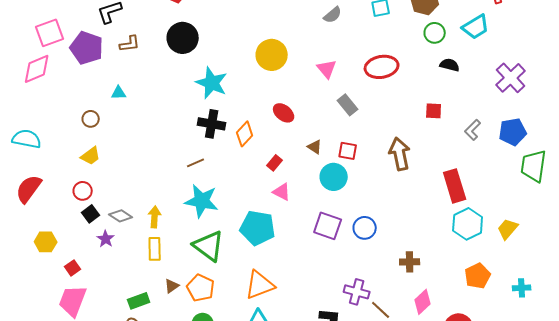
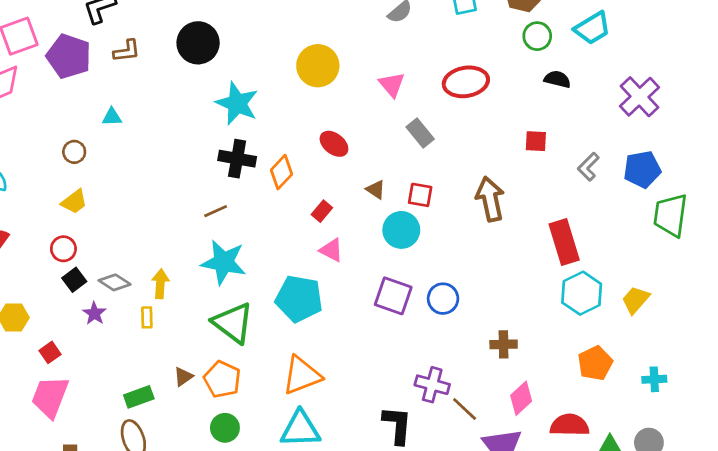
yellow rectangle: (155, 249) -> (147, 317), moved, size x0.7

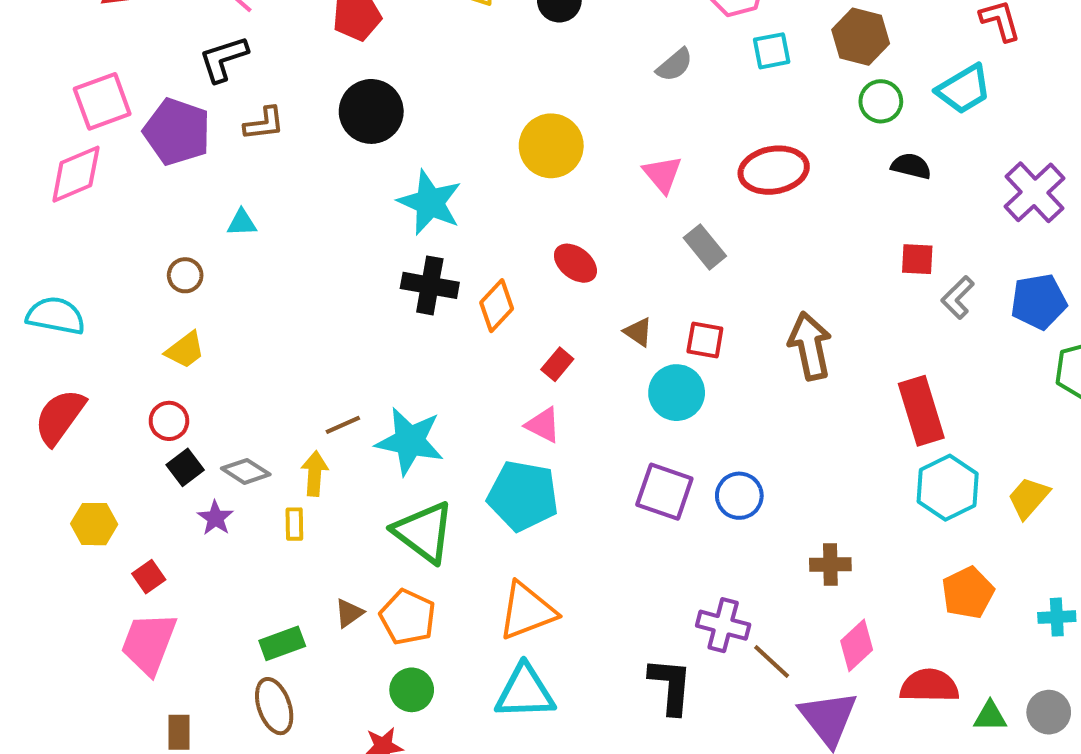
red square: (536, 141) -> (917, 259), moved
brown line: (216, 211) -> (343, 425), moved
pink triangle: (331, 250) -> (543, 425), moved

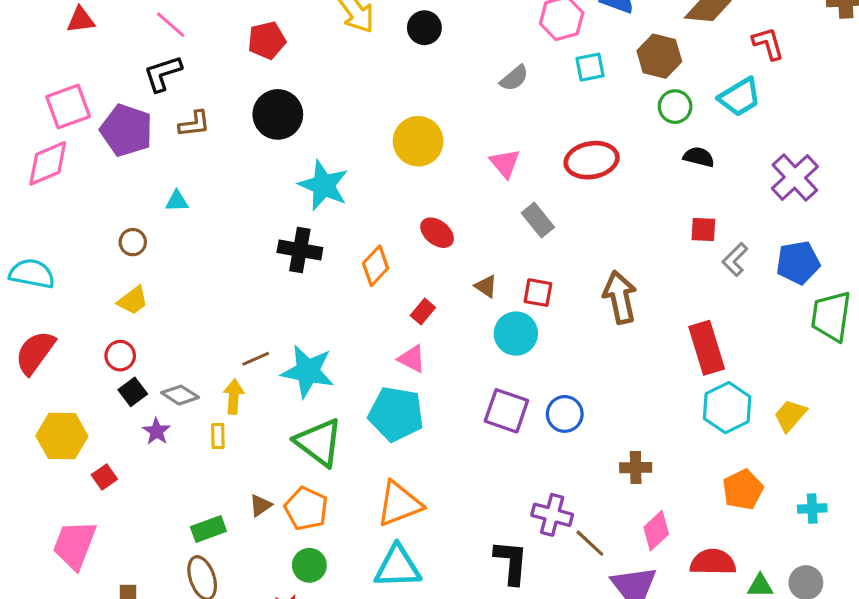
black cross: (430, 285) -> (300, 250), moved
yellow hexagon: (94, 524) -> (62, 436), size x1.4
pink trapezoid: (149, 643) -> (74, 545), moved

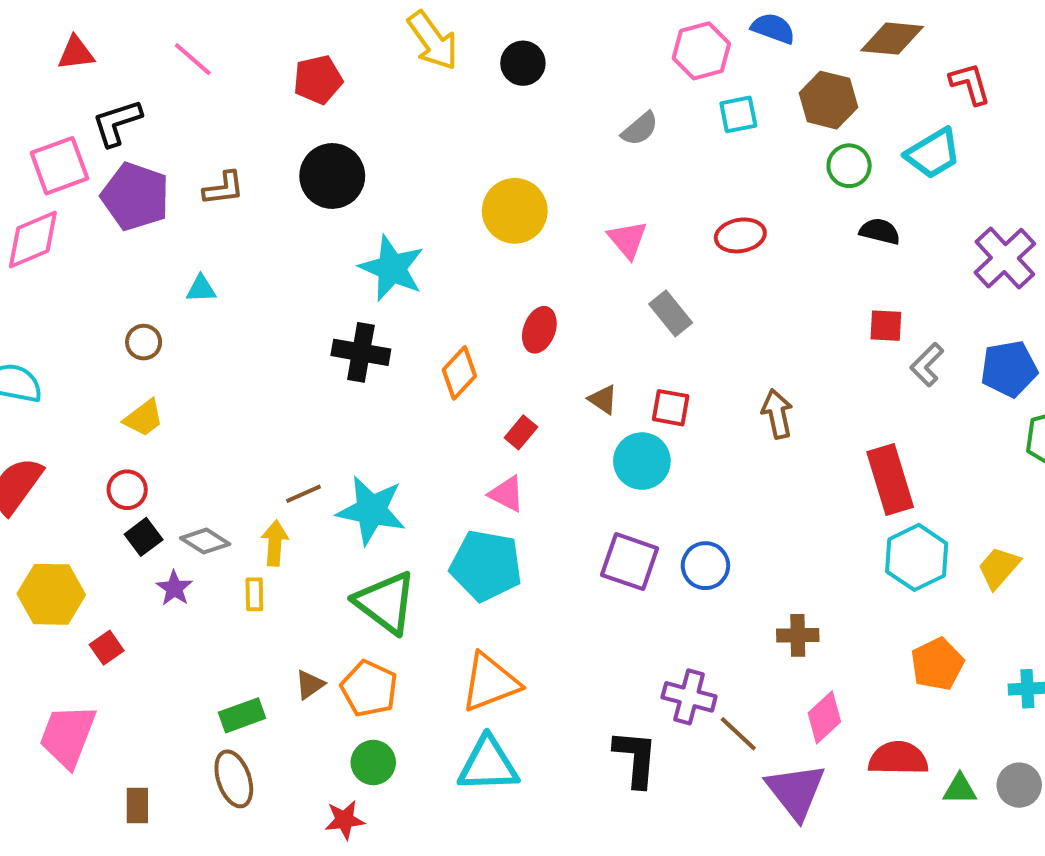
black L-shape: (163, 73) -> (117, 123), moved
red ellipse: (592, 160) -> (740, 235), size x0.7
red ellipse: (437, 233) -> (539, 330), turned 72
brown arrow: (620, 297) -> (777, 414), size x0.7

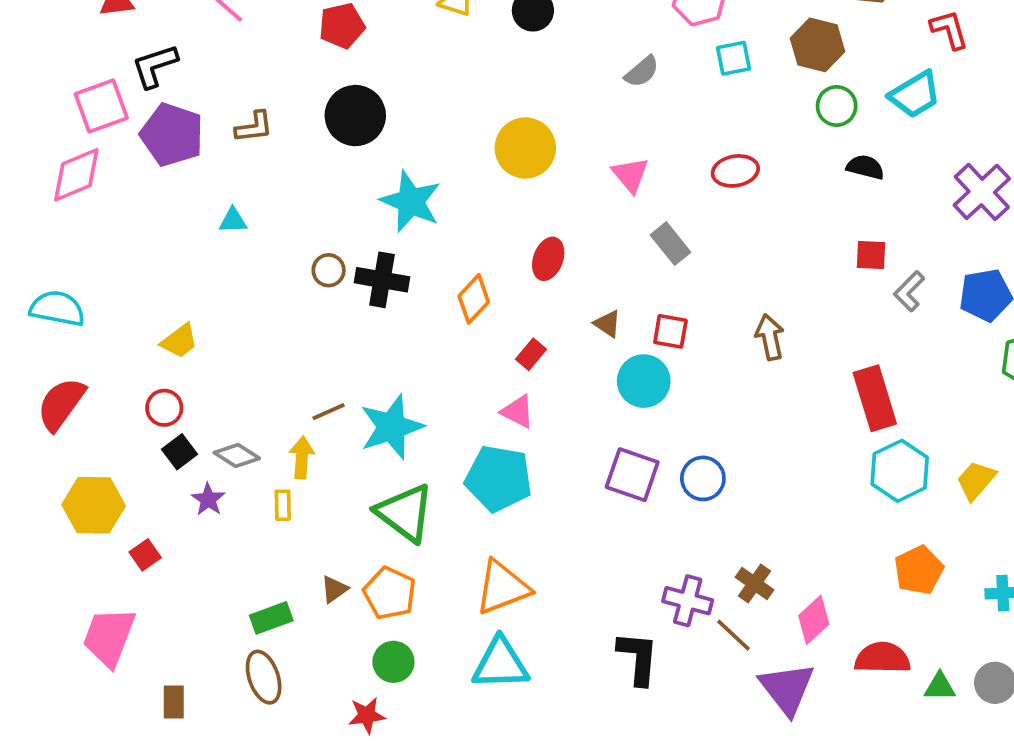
brown circle: (144, 342) -> (329, 270), moved
cyan star: (371, 510) -> (392, 427), turned -30
brown cross: (798, 635) -> (754, 584), moved, turned 36

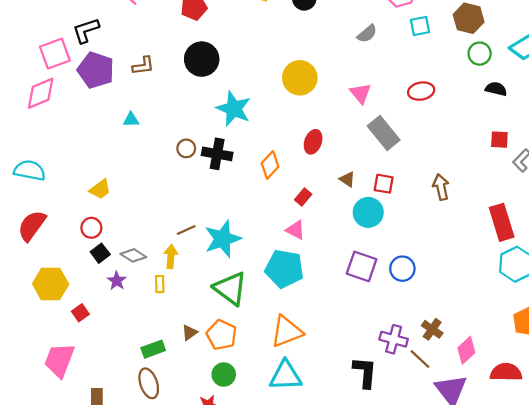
gray rectangle: (670, 244) -> (384, 133), size x1.4

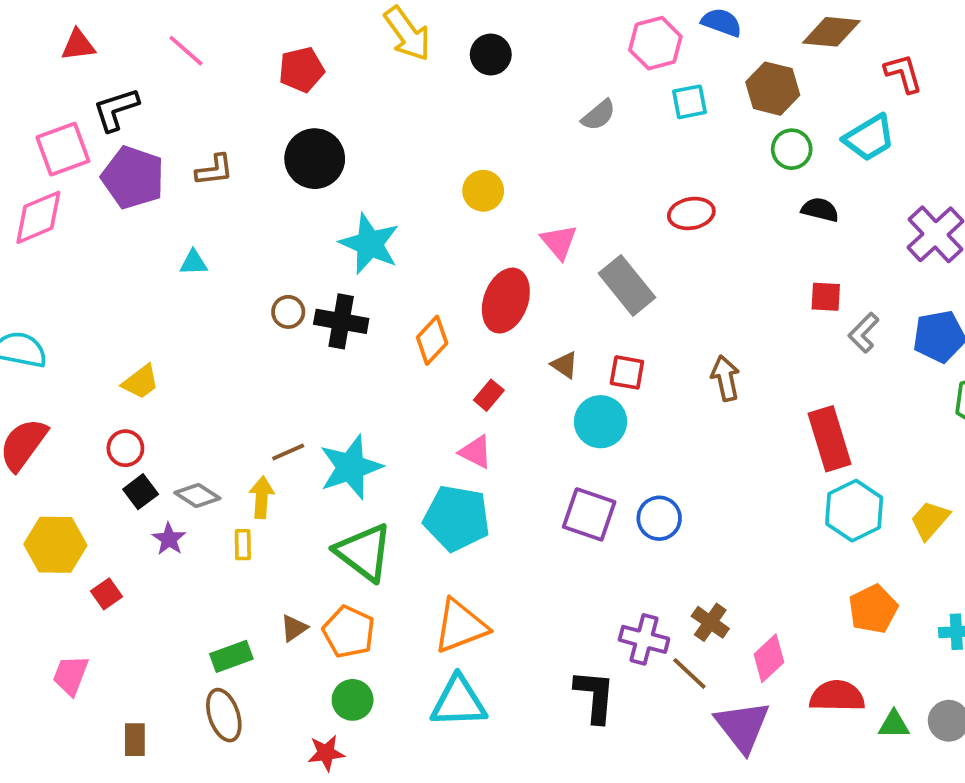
yellow circle: (300, 78) -> (483, 191), size x0.7
pink triangle: (360, 93) -> (559, 242), moved
red ellipse: (313, 142) -> (506, 301), size x1.5
pink trapezoid: (59, 360) -> (71, 675), size x0.7

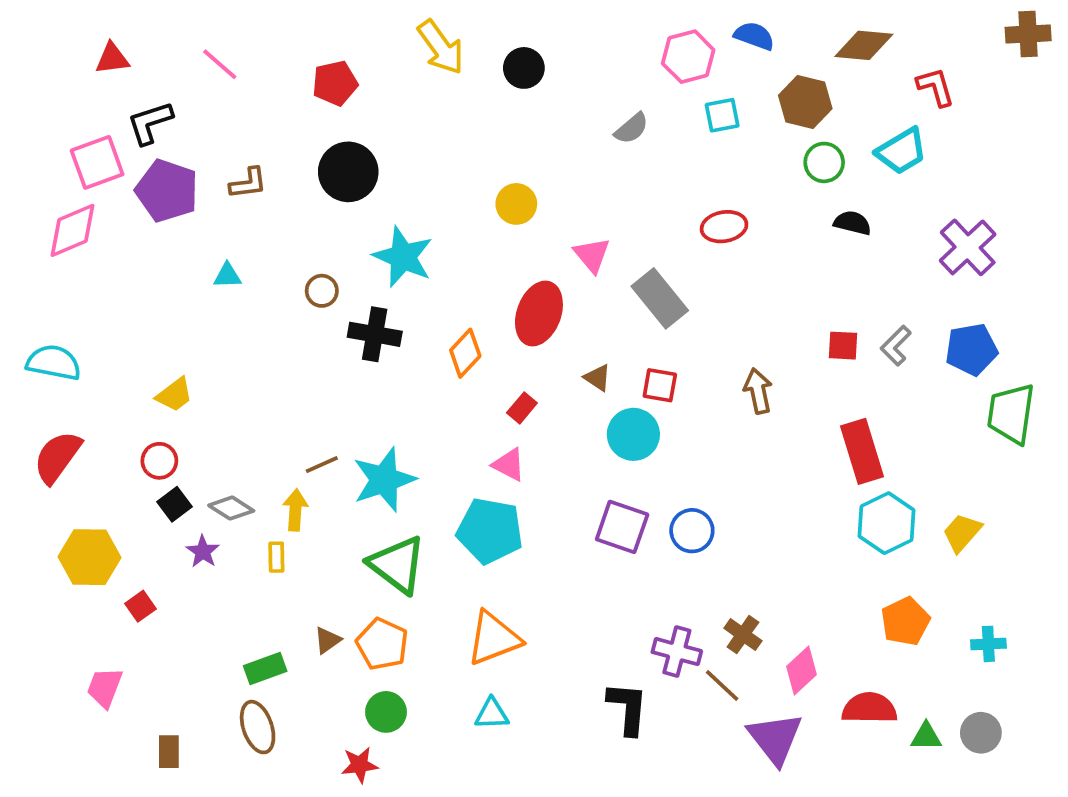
red square: (826, 297) -> (843, 346), moved
brown circle: (288, 312) -> (322, 291), moved
cyan triangle: (459, 702) -> (492, 714), size x0.6

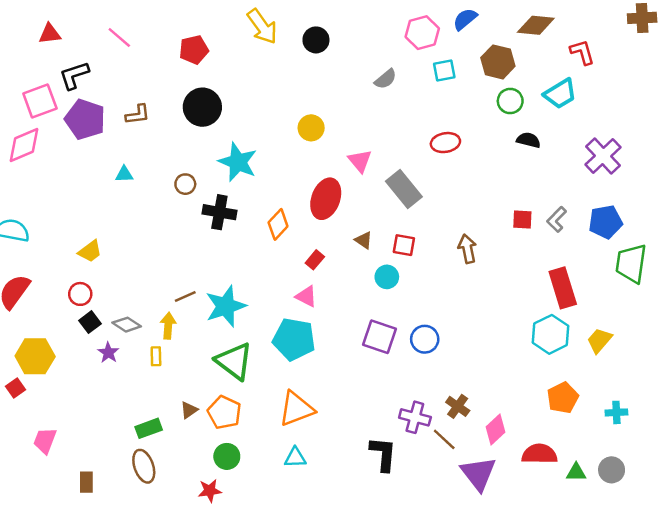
blue semicircle: (754, 36) -> (465, 19), turned -60
cyan circle: (633, 434) -> (387, 277), size x0.7
red rectangle: (862, 451) -> (563, 288), moved
red square: (140, 606) -> (16, 388), moved

